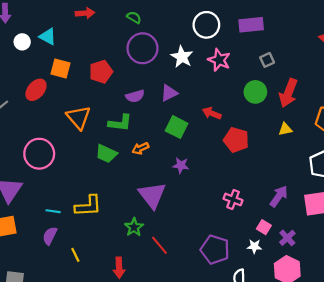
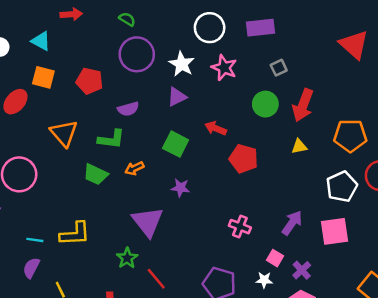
cyan triangle: (48, 37) -> (41, 41), moved
red pentagon: (101, 72) -> (89, 81), turned 30
purple triangle: (169, 93) -> (177, 97), moved

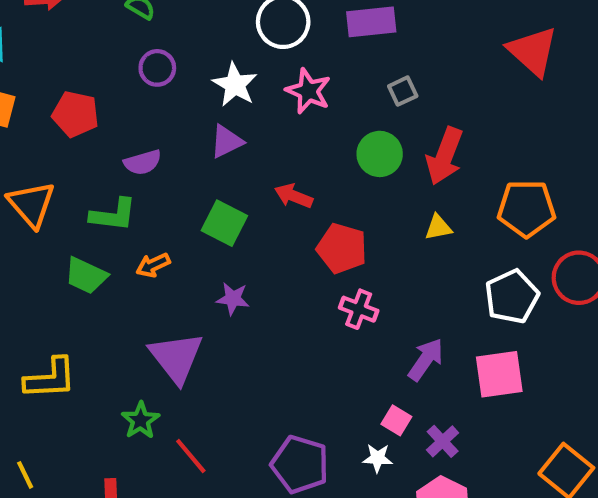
purple circle: (137, 54) -> (157, 68), size x0.6
pink cross: (240, 227) -> (359, 309), moved

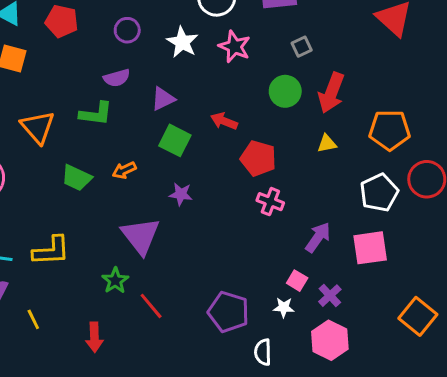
red pentagon: (75, 114) -> (62, 21), moved
purple triangle: (227, 141) -> (163, 99), moved
purple semicircle: (143, 162) -> (117, 78), moved
green L-shape: (113, 215) -> (96, 114), moved

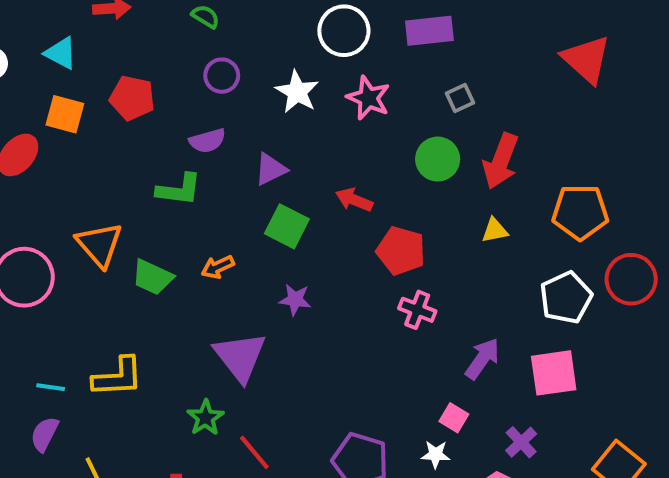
red pentagon: (62, 21) -> (132, 98), moved
orange triangle: (38, 127) -> (100, 245), moved
purple cross: (330, 296) -> (521, 442), moved

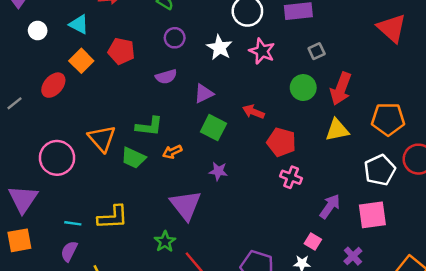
orange square: (65, 114) -> (81, 61), turned 30
green L-shape: (179, 190) -> (149, 126), moved
yellow triangle: (495, 230) -> (337, 130), size x1.5

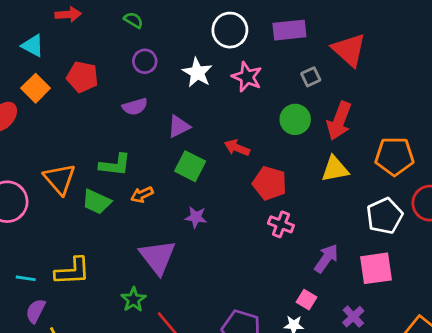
red triangle: (392, 28) -> (349, 50), moved
purple semicircle: (69, 251) -> (36, 311), moved

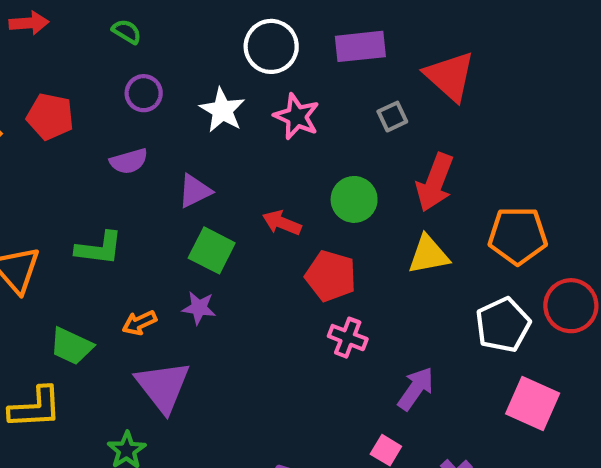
green circle: (295, 119) -> (354, 199), moved
orange arrow: (142, 195) -> (139, 323), moved
green trapezoid: (97, 202) -> (71, 346), moved
purple star: (196, 217) -> (199, 308), moved
pink square: (376, 268) -> (533, 403), moved, turned 32

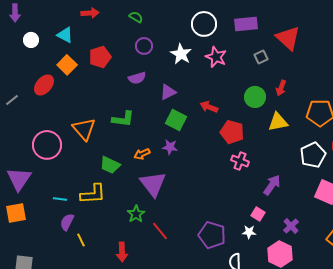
red pentagon: (50, 117) -> (100, 57), turned -30
red arrow: (435, 182) -> (281, 88), size x0.6
green circle: (354, 199) -> (255, 97), moved

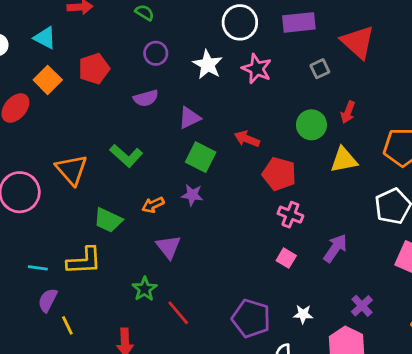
green L-shape: (123, 119) -> (126, 156), turned 35
purple triangle: (153, 184) -> (168, 247), size x0.7
pink square: (258, 214) -> (286, 258), moved

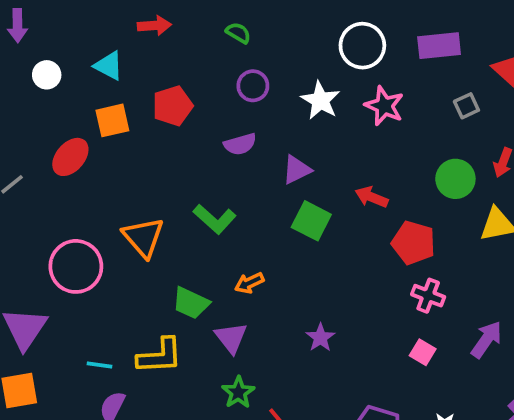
orange square: (48, 80) -> (112, 120), turned 32
purple star: (192, 195) -> (320, 338), moved, turned 30
purple triangle: (168, 247) -> (231, 338), moved

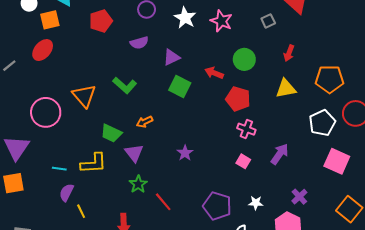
orange square: (112, 120) -> (50, 20), moved
green circle: (455, 179) -> (244, 59), moved

